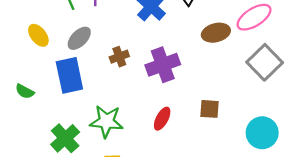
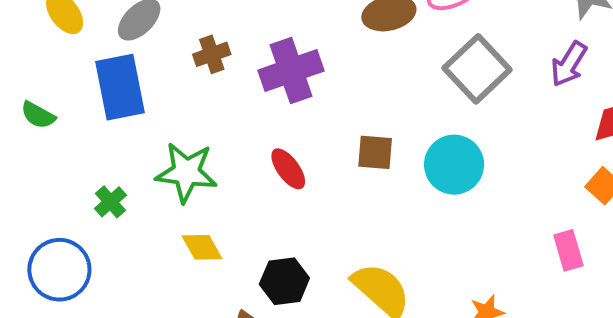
red ellipse: (162, 119) -> (288, 169), turned -65
cyan circle: (262, 133) -> (454, 165), moved
green cross: (65, 138) -> (110, 202), size x0.6

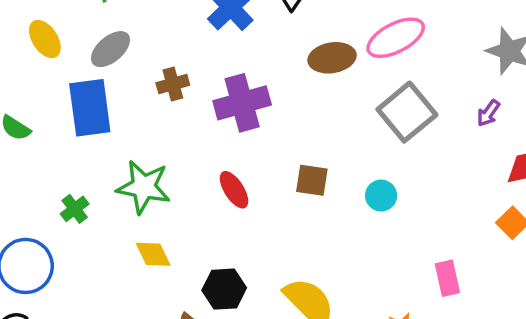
purple arrow: (569, 64) -> (488, 113), size x0.7
cyan circle: (454, 165) -> (381, 196), size x0.6
pink rectangle: (568, 250) -> (447, 278), moved

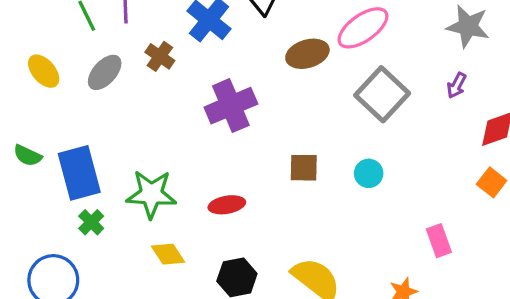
brown cross: (173, 84) -> (160, 56), moved, turned -32
blue rectangle: (90, 108) -> (79, 173), moved
red ellipse: (234, 190) -> (227, 205), moved, turned -60

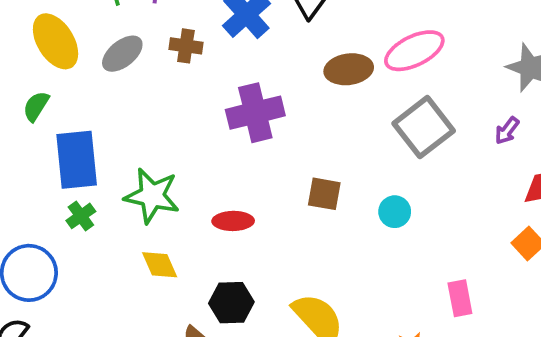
brown cross: (160, 56) -> (186, 46), turned -36
yellow ellipse: (44, 71) -> (56, 41), size x1.4
green semicircle: (28, 156) -> (36, 106), moved, turned 88

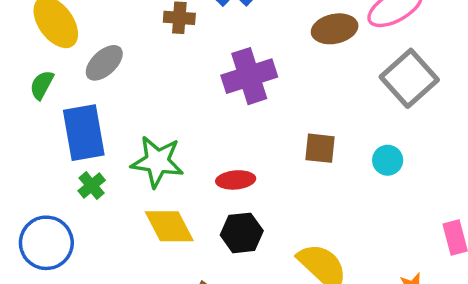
gray ellipse: (122, 54) -> (104, 63), moved
yellow diamond: (160, 265) -> (169, 226), size x1.4
black hexagon: (231, 303) -> (242, 233), moved

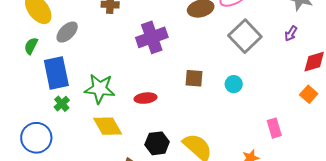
black hexagon: (242, 233) -> (157, 143), moved

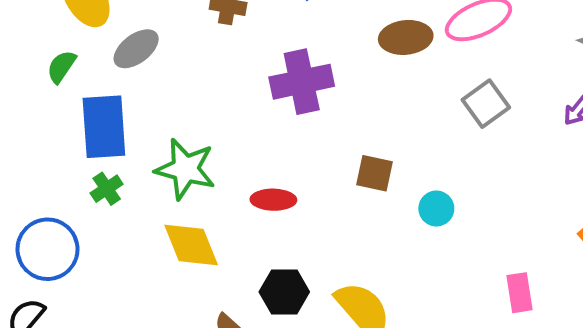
gray square: (245, 36) -> (486, 104), size x0.7
cyan circle: (234, 84) -> (436, 209), moved

